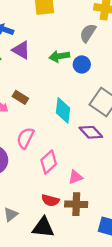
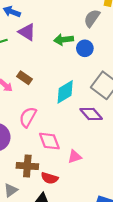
cyan diamond: (63, 110) -> (65, 92), turned 50
pink diamond: (49, 162) -> (49, 141), turned -70
brown cross: (76, 204) -> (27, 166), moved

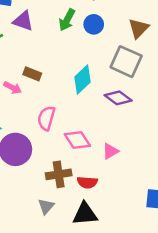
green arrow: (64, 40) -> (67, 20), turned -42

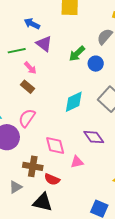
brown rectangle: (32, 74) -> (27, 87), moved
pink arrow: (13, 88) -> (30, 68), moved
purple diamond: (118, 98) -> (94, 137), moved
pink semicircle: (46, 118) -> (27, 118), moved

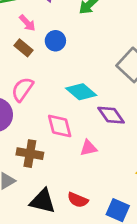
blue circle: (96, 64) -> (55, 41), moved
cyan diamond: (74, 102) -> (81, 92), moved, turned 65
red semicircle: (52, 179) -> (78, 200), moved

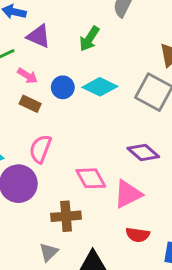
cyan diamond: (81, 92) -> (100, 87), moved
pink triangle: (88, 148) -> (128, 194), size x1.5
red semicircle: (78, 200) -> (138, 235), moved

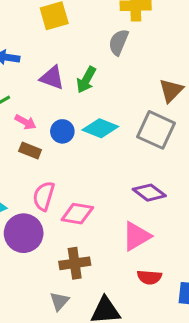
purple triangle: (39, 36) -> (52, 78), moved
pink diamond: (91, 178) -> (77, 214), moved, turned -48

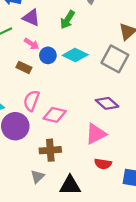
purple triangle: (52, 78) -> (31, 18), moved
pink arrow: (25, 122) -> (32, 44), moved

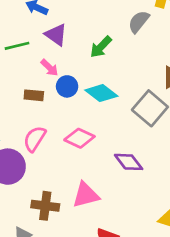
brown rectangle: (24, 67) -> (34, 95), turned -32
pink diamond: (55, 115) -> (79, 138), moved
pink triangle: (96, 134) -> (86, 195), moved

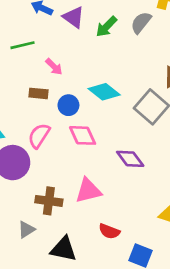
purple triangle: (56, 35) -> (74, 17), moved
green arrow: (101, 47) -> (106, 27), moved
blue circle: (67, 86) -> (68, 105), moved
pink diamond: (79, 138) -> (83, 135), turned 40

